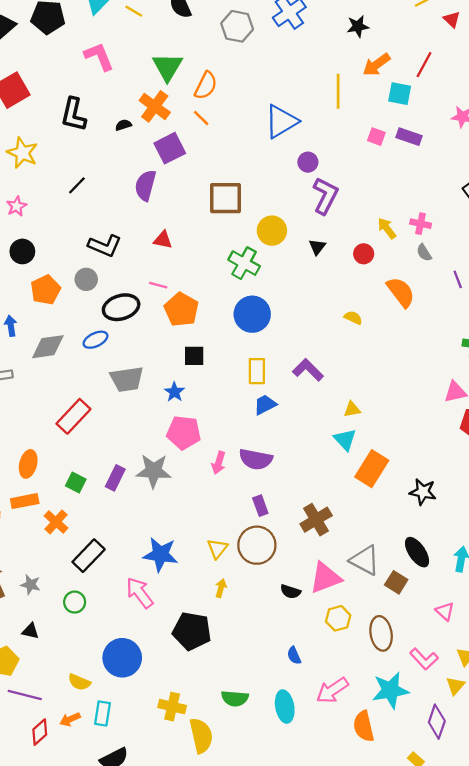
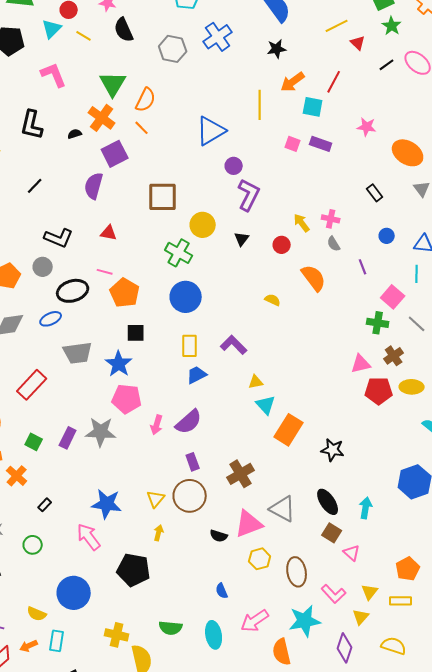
blue star: (174, 392) -> (119, 364), size x1.5
yellow triangle: (352, 409) -> (256, 382), moved
purple semicircle: (256, 459) -> (189, 422), turned -52
black rectangle: (89, 556) -> (45, 505), size x0.5
brown square: (396, 582) -> (332, 533), moved

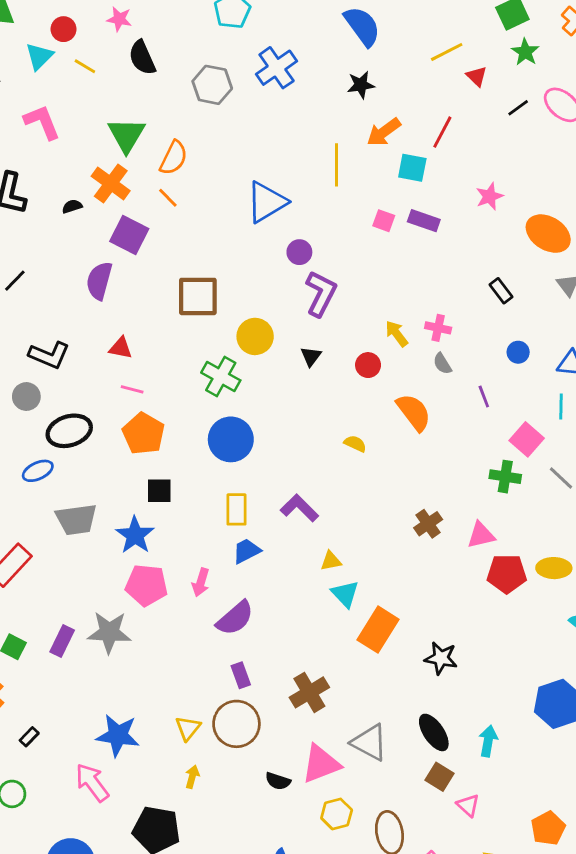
pink star: (367, 127) -> (490, 196), turned -30
purple square: (115, 154) -> (129, 235), turned -36
pink line: (105, 272) -> (132, 389), moved
brown cross: (394, 356) -> (428, 524), moved
pink arrow: (157, 425) -> (201, 582), moved

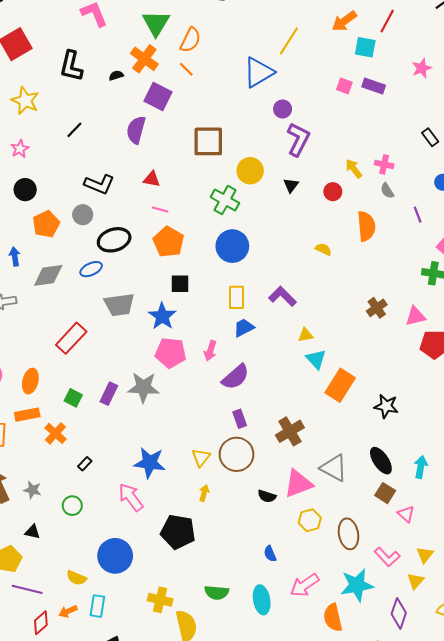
yellow line: (337, 165) -> (289, 41), moved, turned 32
orange semicircle: (414, 412) -> (366, 226), turned 32

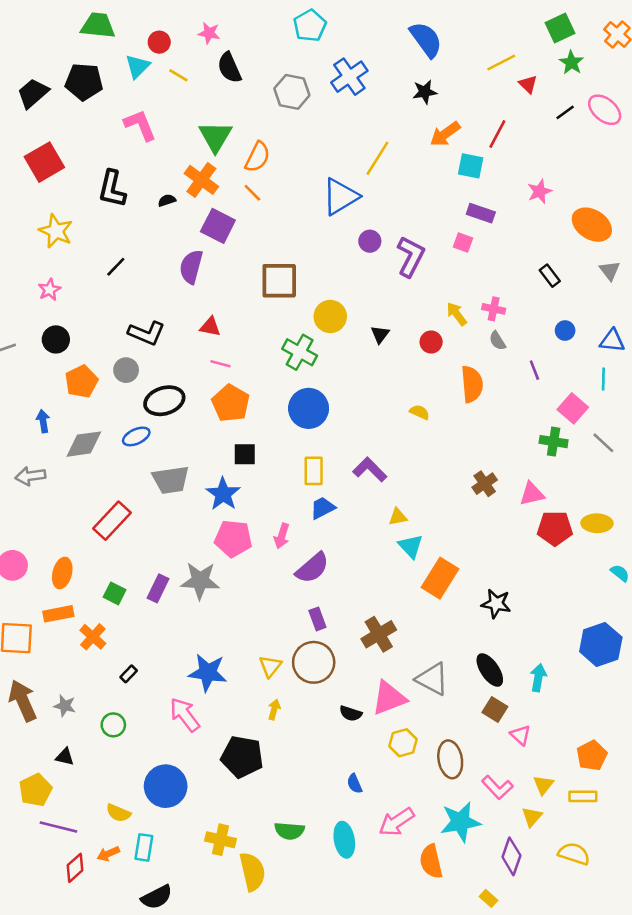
pink square: (344, 86) -> (463, 242), moved
purple L-shape: (298, 139) -> (411, 257), moved

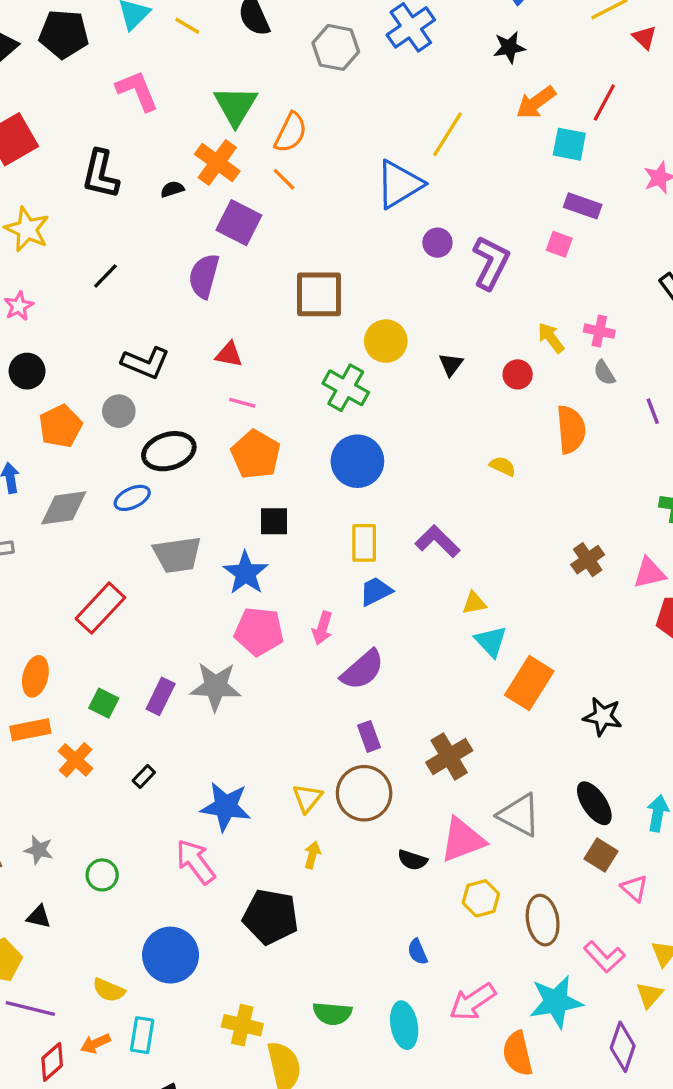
black rectangle: (129, 674) -> (144, 777), moved

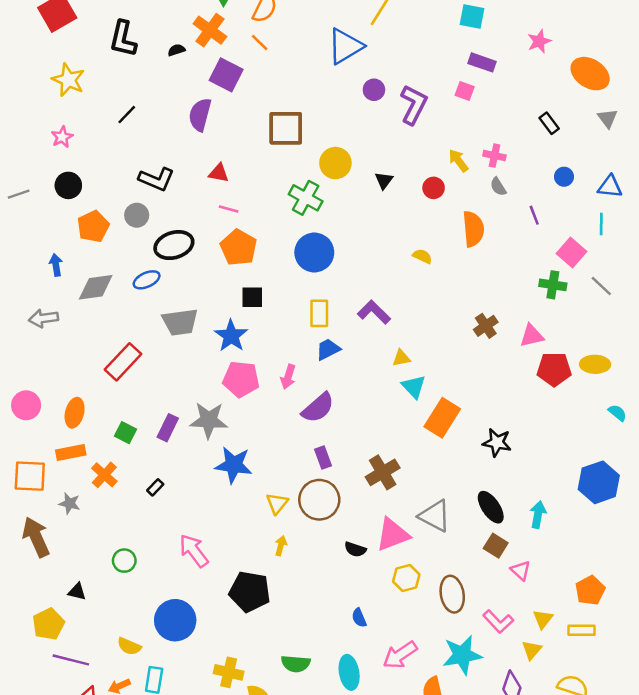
blue star: (226, 807) -> (234, 465), moved
gray star: (39, 850) -> (70, 503), moved

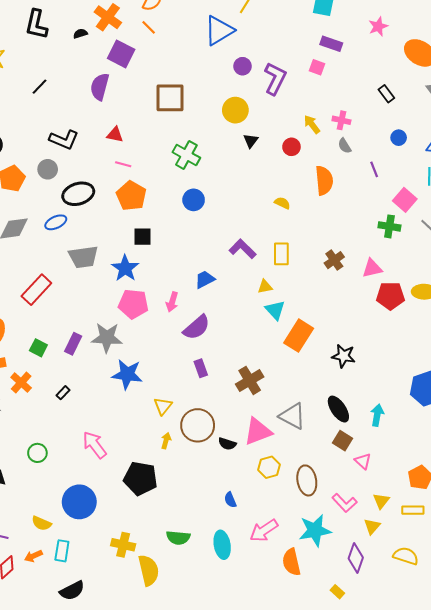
yellow circle: (335, 163) -> (235, 110), moved
blue circle: (314, 252) -> (194, 200), size x0.7
yellow rectangle: (319, 313) -> (281, 254), moved
brown circle: (319, 500) -> (198, 425), moved

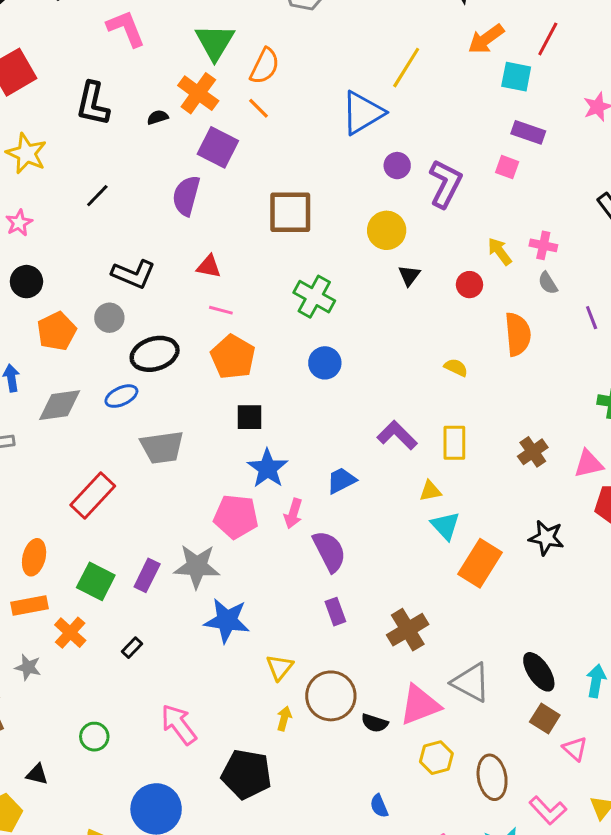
blue star: (125, 268) -> (268, 468), moved
purple semicircle: (197, 327) -> (329, 551), turned -76
green square: (38, 348) -> (96, 581), size x1.4
black star: (344, 356) -> (546, 538), moved

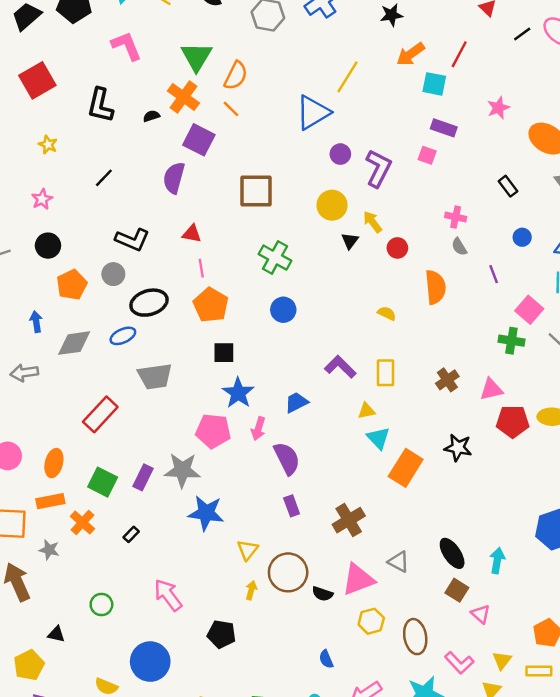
yellow star: (26, 153) -> (48, 145), size x0.6
yellow arrow: (500, 251) -> (372, 222), moved
pink line: (221, 310) -> (201, 268), turned 66
gray triangle: (471, 682) -> (399, 562), size x0.7
black pentagon: (246, 774) -> (221, 634), size x0.7

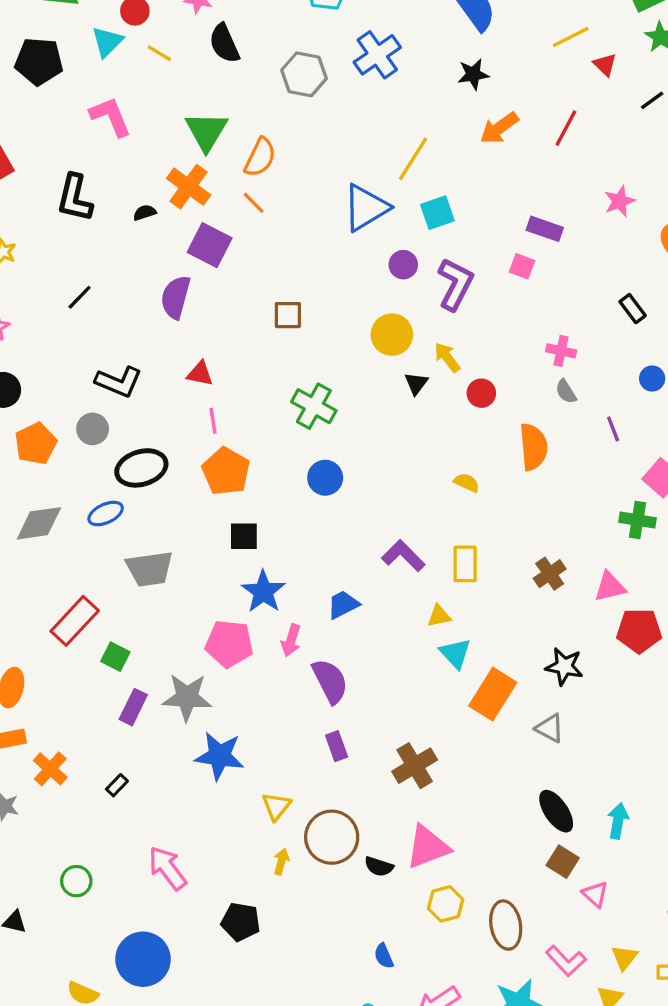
cyan square: (434, 84) -> (437, 213), moved, turned -30
brown square: (256, 191) -> (288, 315), size x0.6
green square: (103, 482) -> (115, 657), moved, size x0.7
gray triangle: (399, 562) -> (550, 728), moved

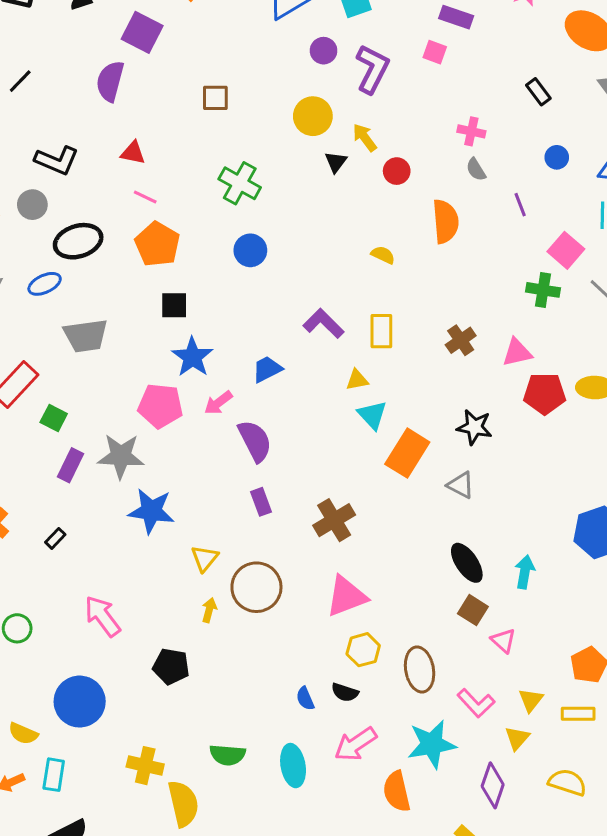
pink line: (213, 421) -> (145, 197), turned -55
pink arrow: (291, 640) -> (218, 403), turned 36
black semicircle: (379, 866) -> (345, 692), moved

